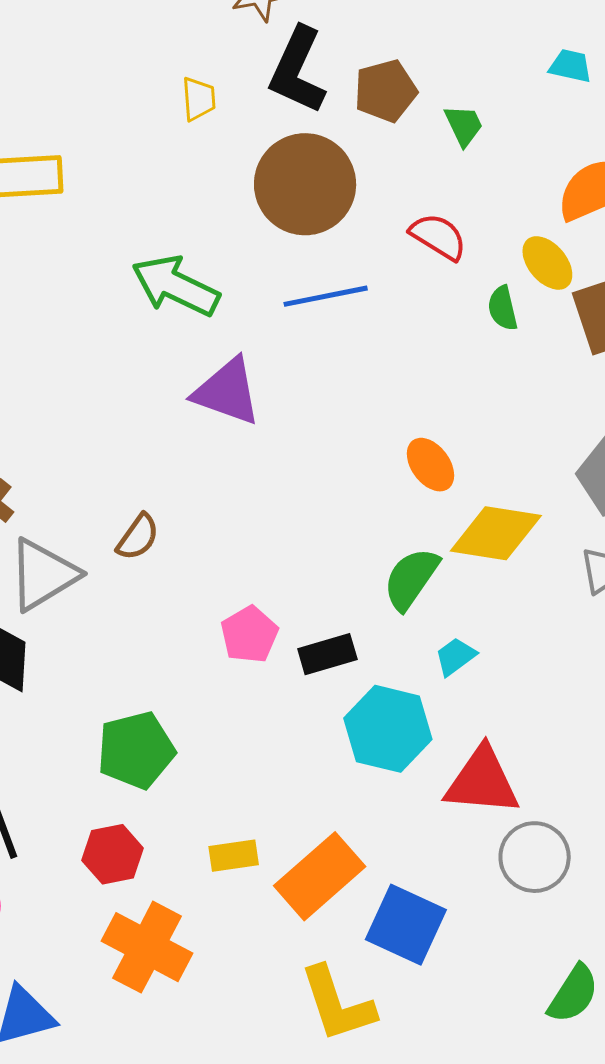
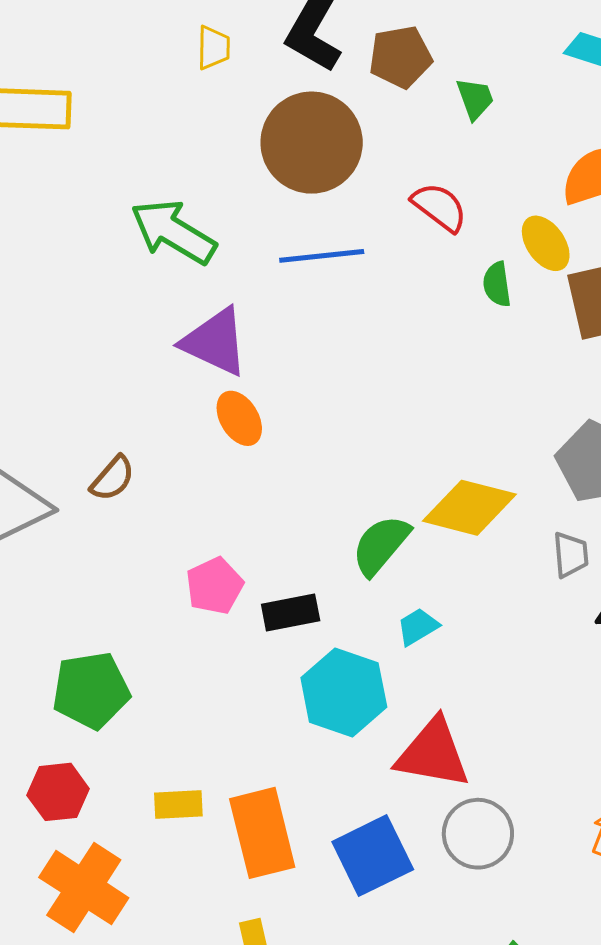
orange ellipse: (430, 465) -> (239, 418), moved
orange rectangle: (320, 876) -> (262, 833), turned -68
blue square: (406, 925) -> (373, 856), moved, turned 34

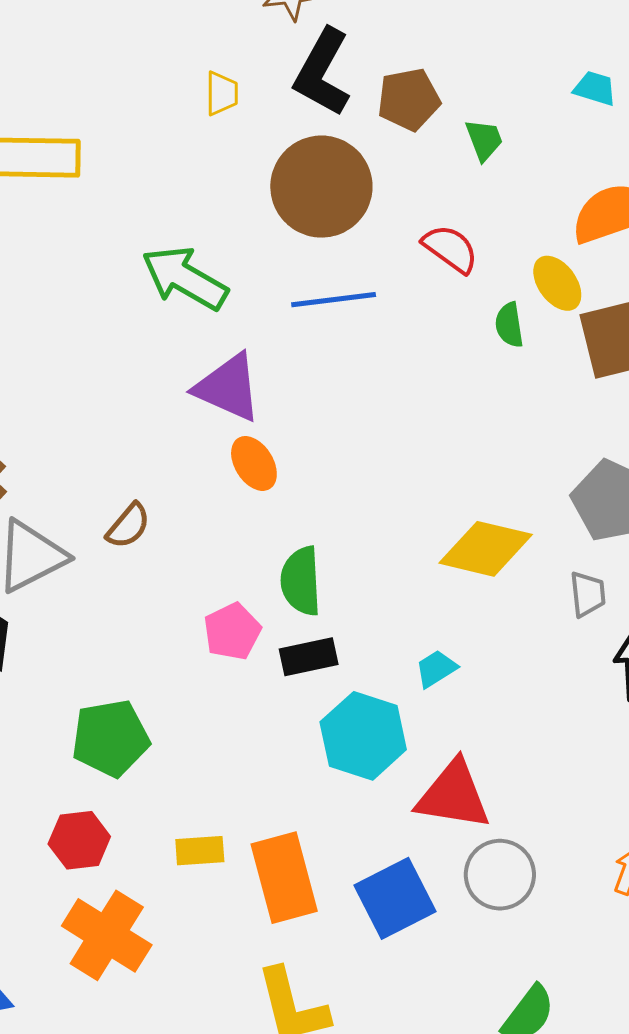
green semicircle: (381, 545) -> (301, 581), moved, turned -42

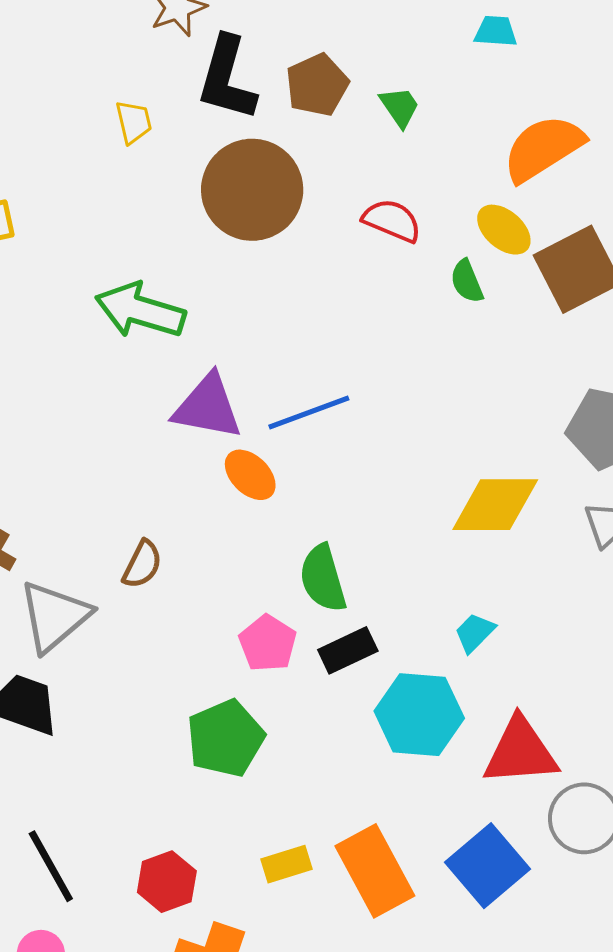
blue line: (334, 300) -> (309, 413), moved
green pentagon: (110, 738) -> (225, 738), moved

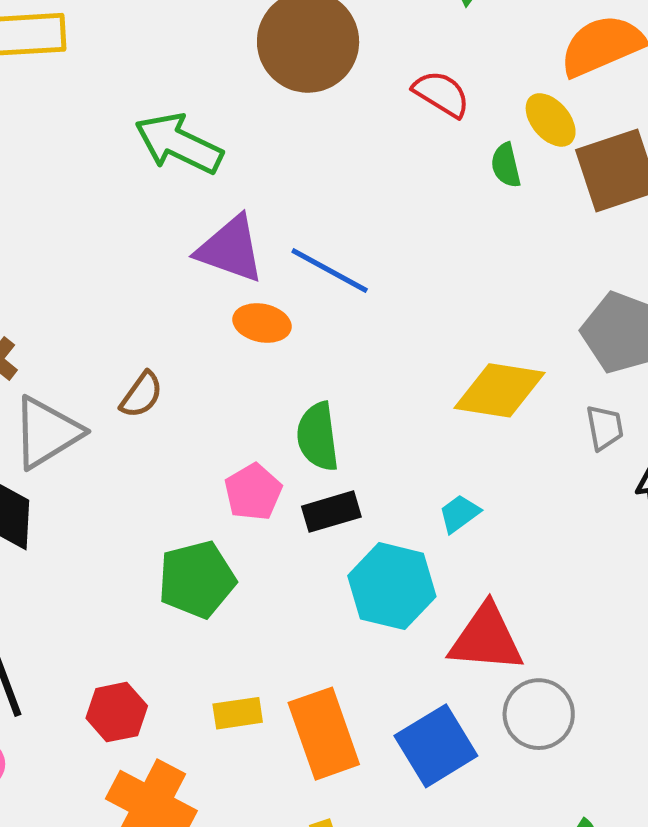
blue line: (309, 413) -> (330, 271), turned 40
orange ellipse: (250, 475) -> (262, 323), turned -42

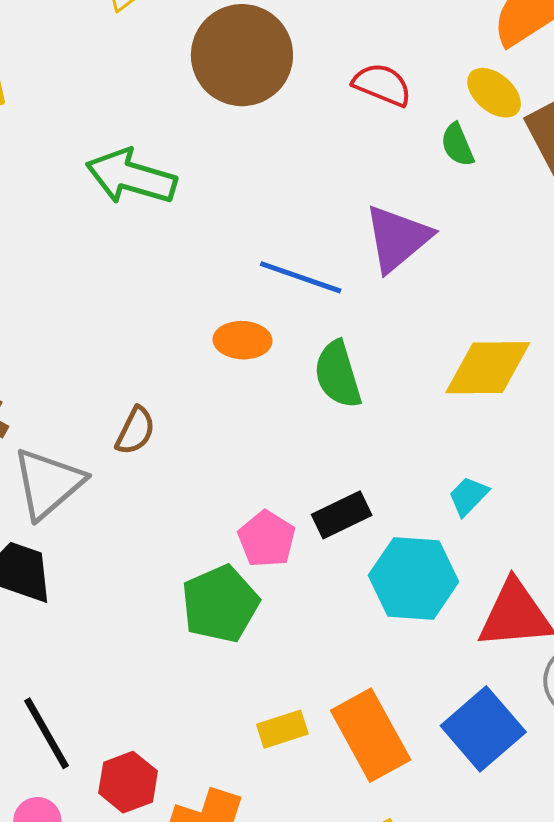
purple triangle: (230, 249) -> (397, 238), moved, turned -50
green semicircle: (318, 437) -> (338, 374), moved
pink pentagon: (253, 492) -> (267, 539), moved
red hexagon: (117, 712) -> (128, 782), moved

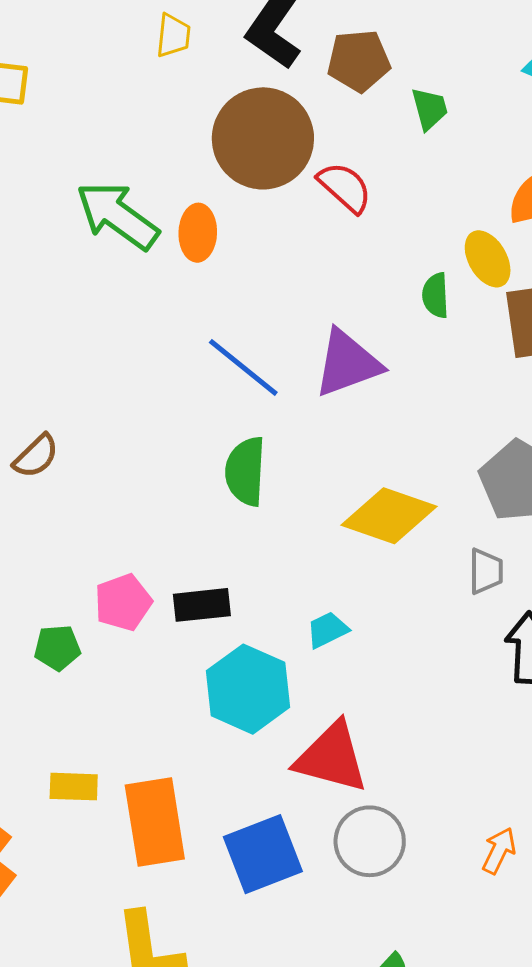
red semicircle: (382, 85) -> (345, 187), moved
orange ellipse: (243, 340) -> (198, 233), moved, turned 70
green pentagon: (220, 604) -> (57, 648), size x0.6

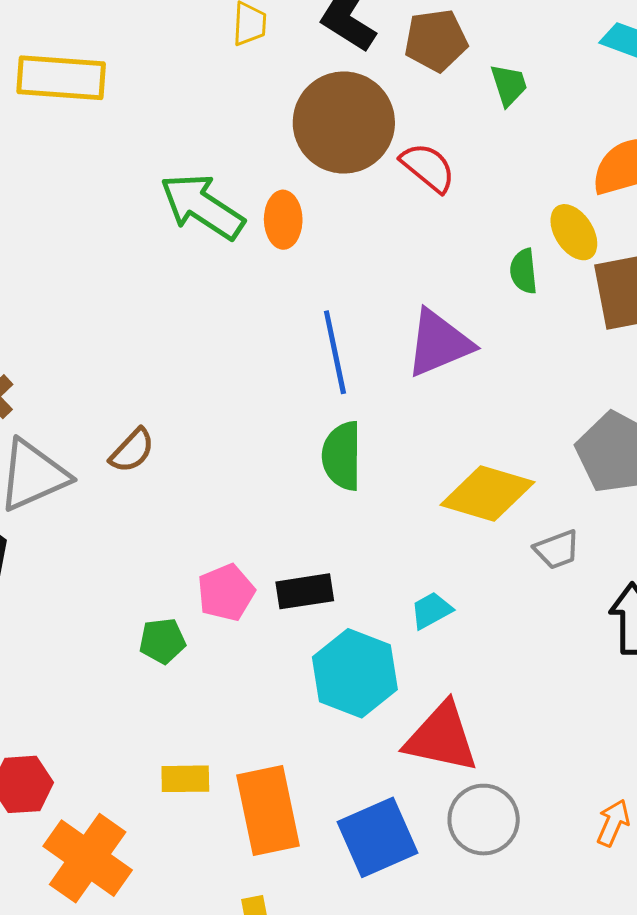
blue line: (243, 367) -> (335, 352), turned 42
gray trapezoid: (486, 571) -> (557, 550), moved, turned 72

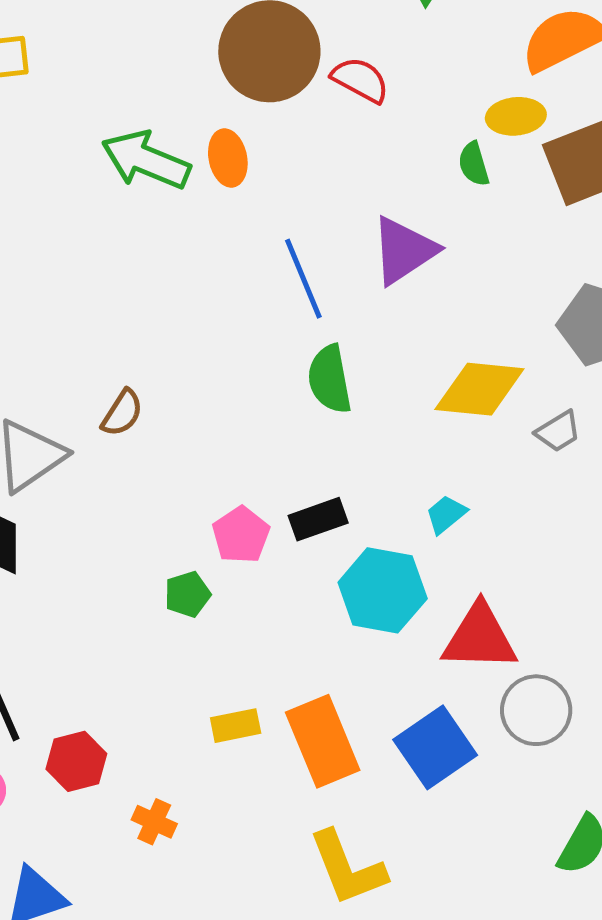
yellow ellipse: (574, 232) -> (516, 116), turned -52
orange cross: (88, 858) -> (154, 822), size x0.5

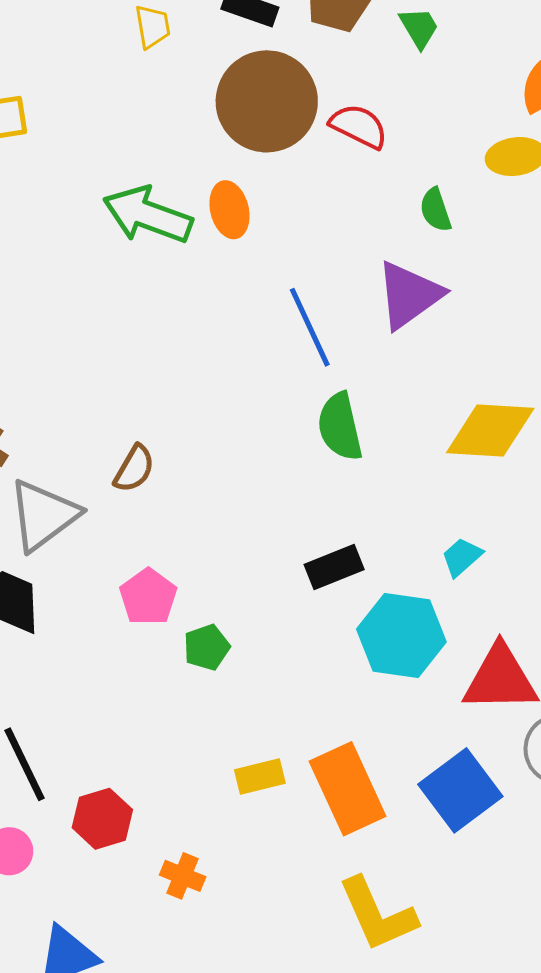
green semicircle: (474, 164) -> (436, 210), moved
pink pentagon: (241, 535) -> (148, 597), moved

